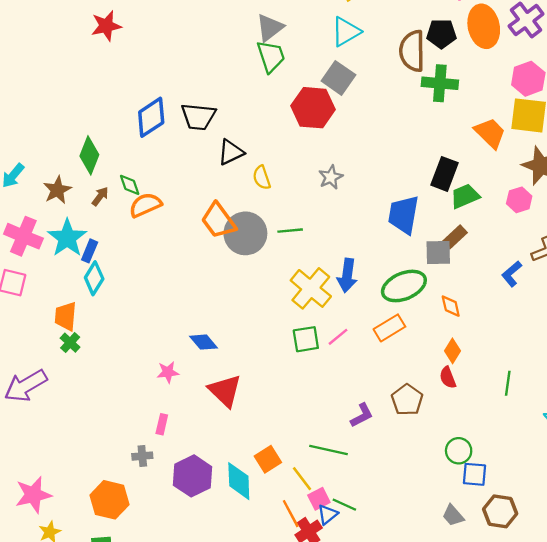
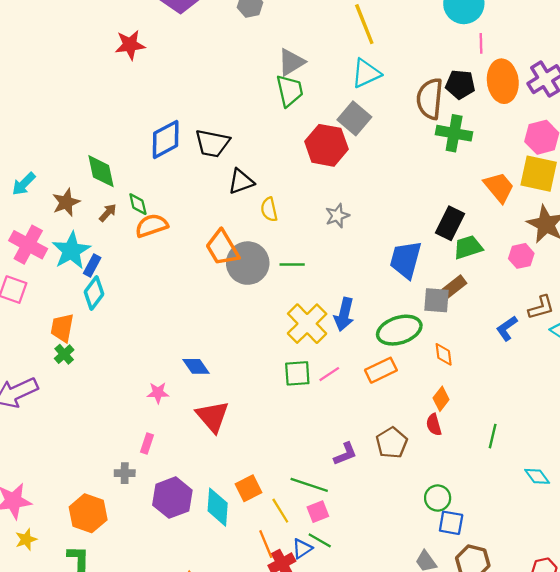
green diamond: (89, 155) -> (101, 171), turned -39
pink square: (319, 499) -> (318, 512), moved

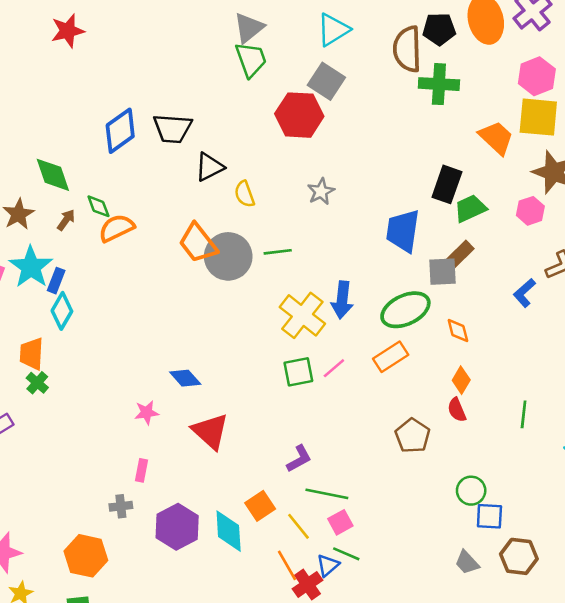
purple L-shape: (345, 454) -> (299, 459), moved

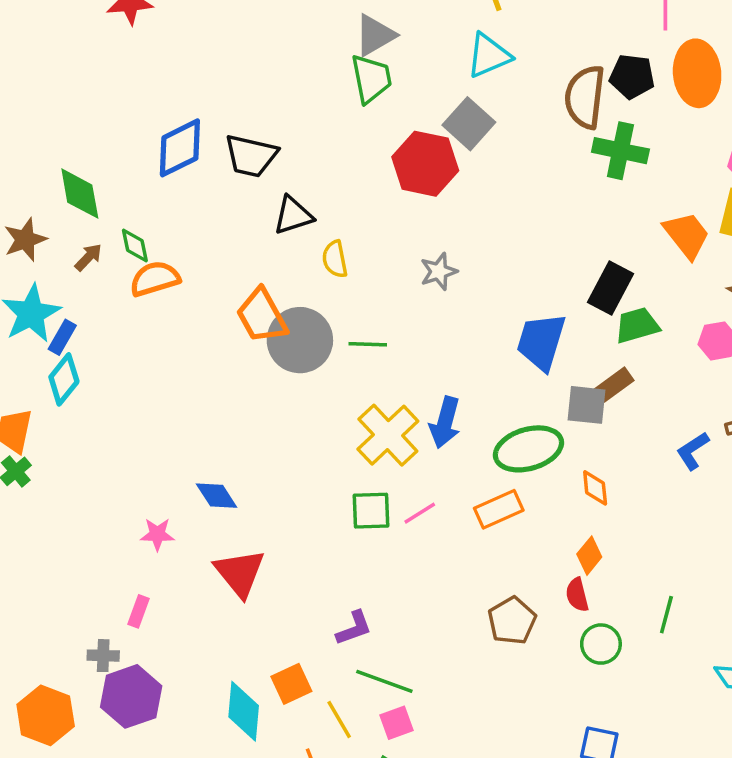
green circle: (471, 491) -> (601, 644), moved
purple hexagon: (177, 527) -> (131, 696), moved

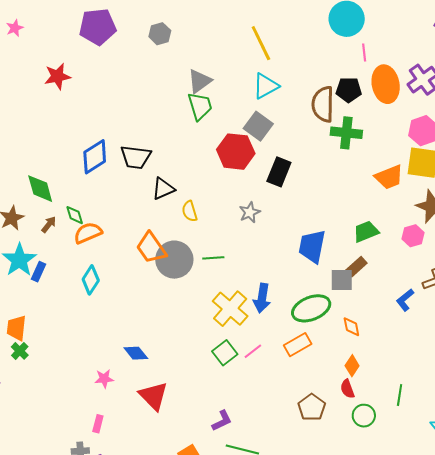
orange trapezoid: (687, 235) -> (389, 177), turned 112
black rectangle: (610, 288) -> (279, 172), moved
cyan diamond: (64, 379) -> (91, 280), moved
green square: (371, 511) -> (225, 353), turned -30

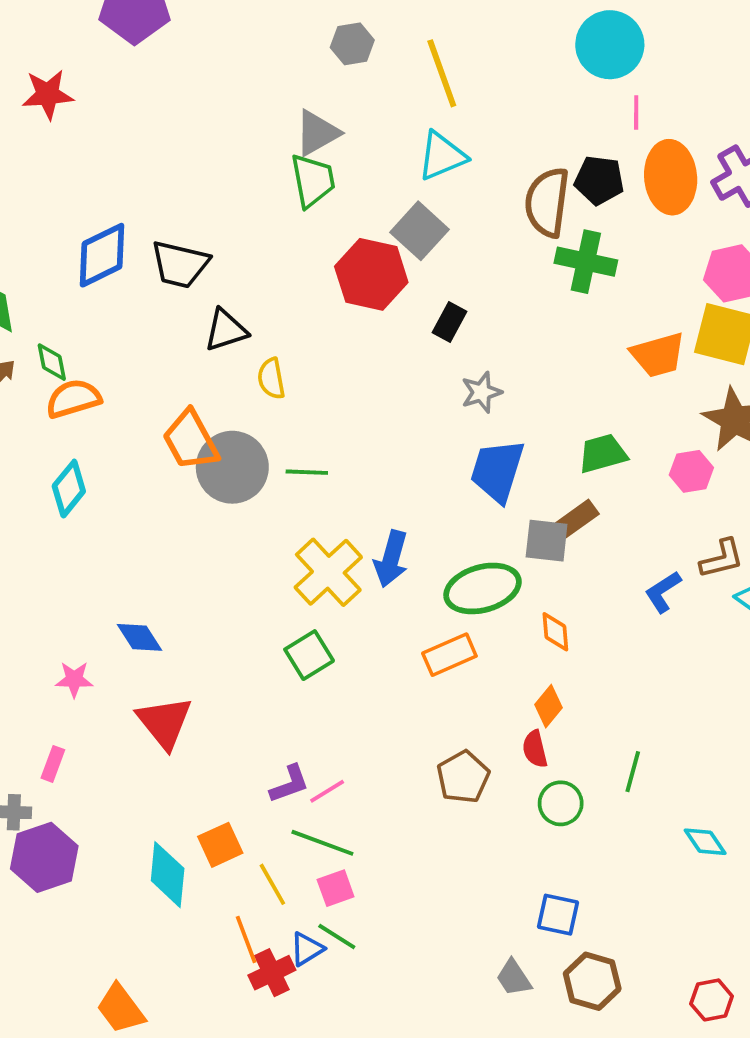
gray hexagon: (160, 34) -> (352, 44), moved
black rectangle: (279, 172) -> (450, 322), size x0.7
gray star: (250, 212) -> (481, 392), moved
pink line: (253, 351) -> (327, 791), moved

